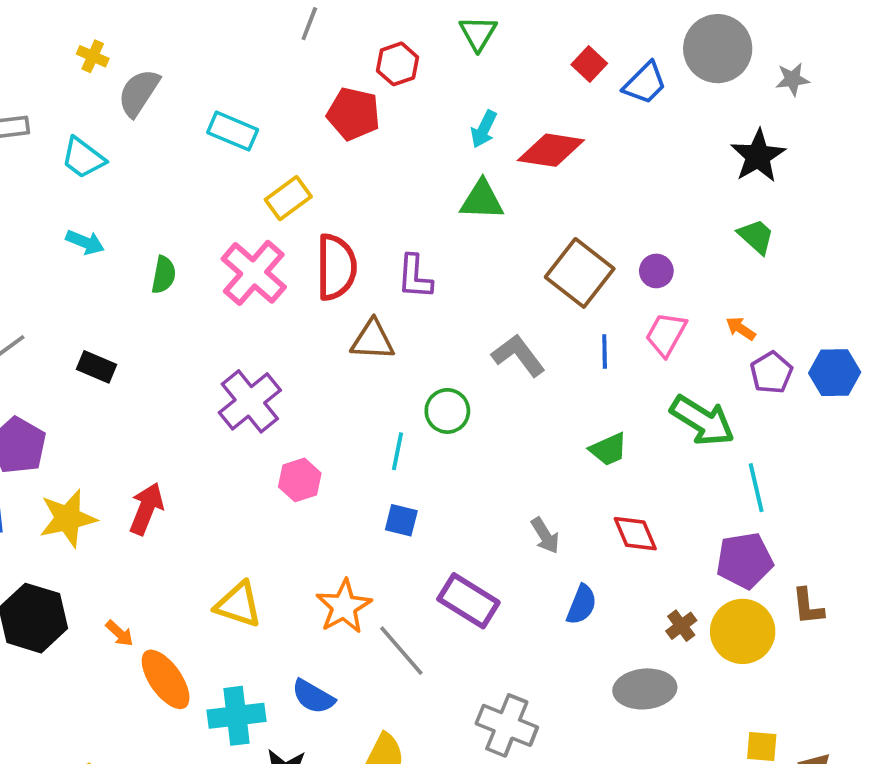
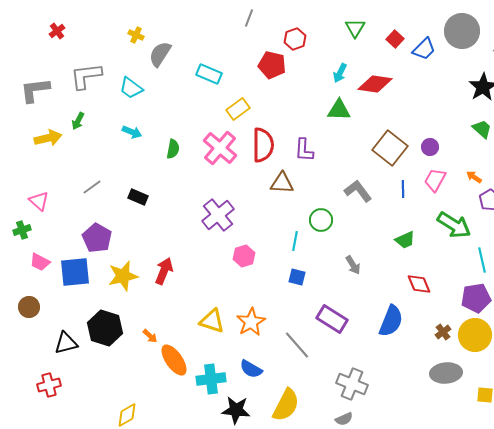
green triangle: (478, 33) -> (355, 28), moved
gray arrow: (545, 536) -> (353, 265), moved
blue semicircle: (582, 605) -> (391, 321), size x1.5
orange star: (344, 607) -> (251, 322), moved
gray ellipse: (645, 689) -> (446, 373), moved

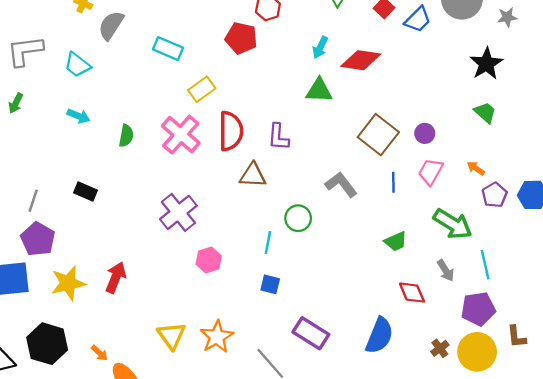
gray line: (92, 187) -> (33, 201), moved, turned -36
gray arrow: (353, 265) -> (446, 270), moved
yellow triangle: (212, 321) -> (171, 336), turned 36

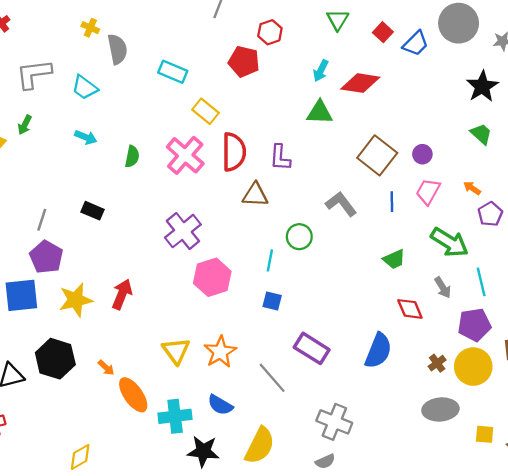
gray semicircle: (111, 25) -> (117, 49), turned 136
yellow rectangle: (202, 89) -> (206, 111), turned 75
pink hexagon: (209, 260) -> (212, 277), size x1.5

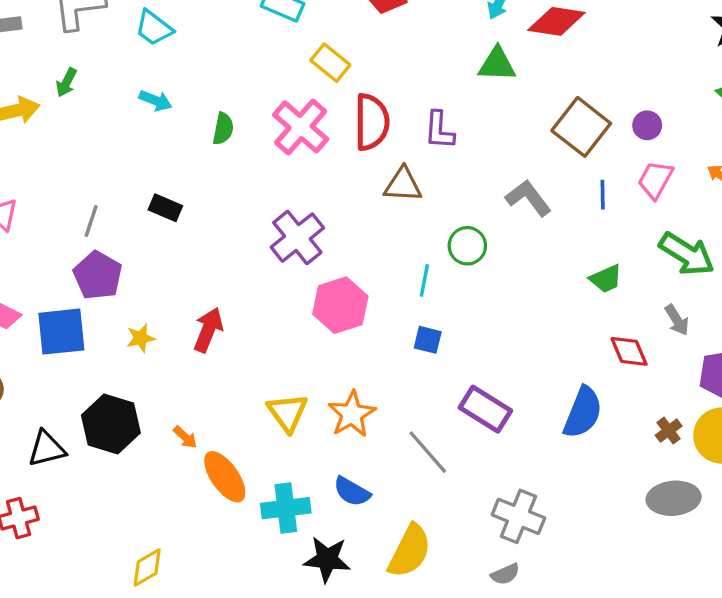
yellow star: (76, 300) -> (141, 338), size x0.6

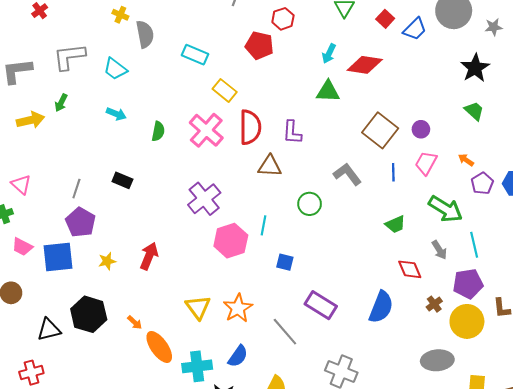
cyan line: (424, 280) -> (264, 225), moved
brown cross: (669, 431) -> (434, 304), moved
blue semicircle: (352, 492) -> (238, 356), turned -85

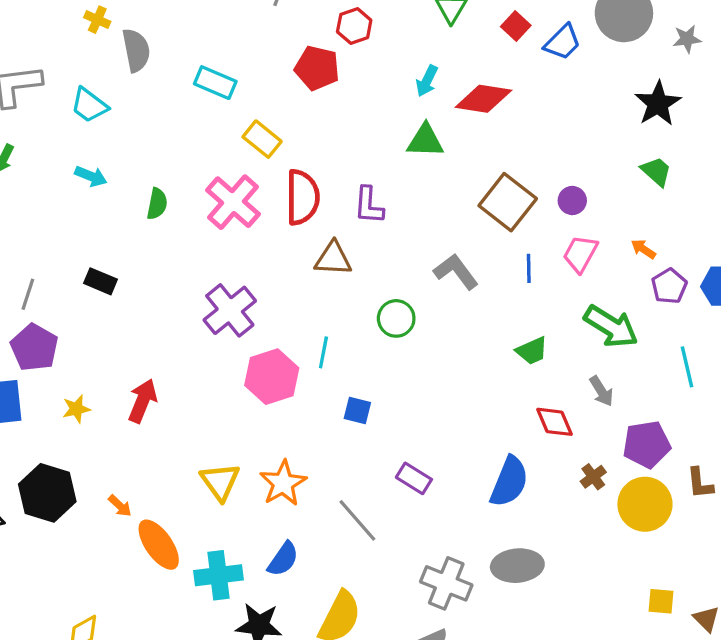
cyan line: (474, 245) -> (687, 367), moved
purple rectangle: (321, 305) -> (414, 478), size x0.7
gray ellipse: (437, 360) -> (517, 566), moved

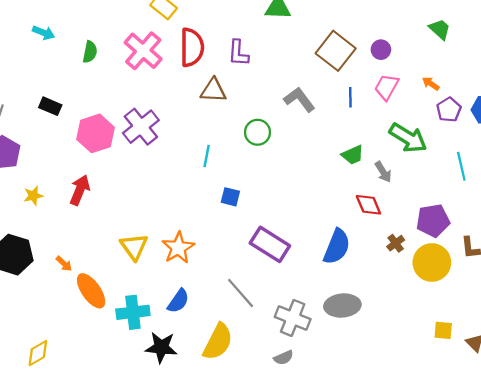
pink hexagon: (272, 377) -> (96, 133), moved
gray arrow: (601, 391) -> (383, 172), moved
purple rectangle: (414, 478) -> (270, 244), size x1.6
gray line: (357, 520) -> (241, 293), moved

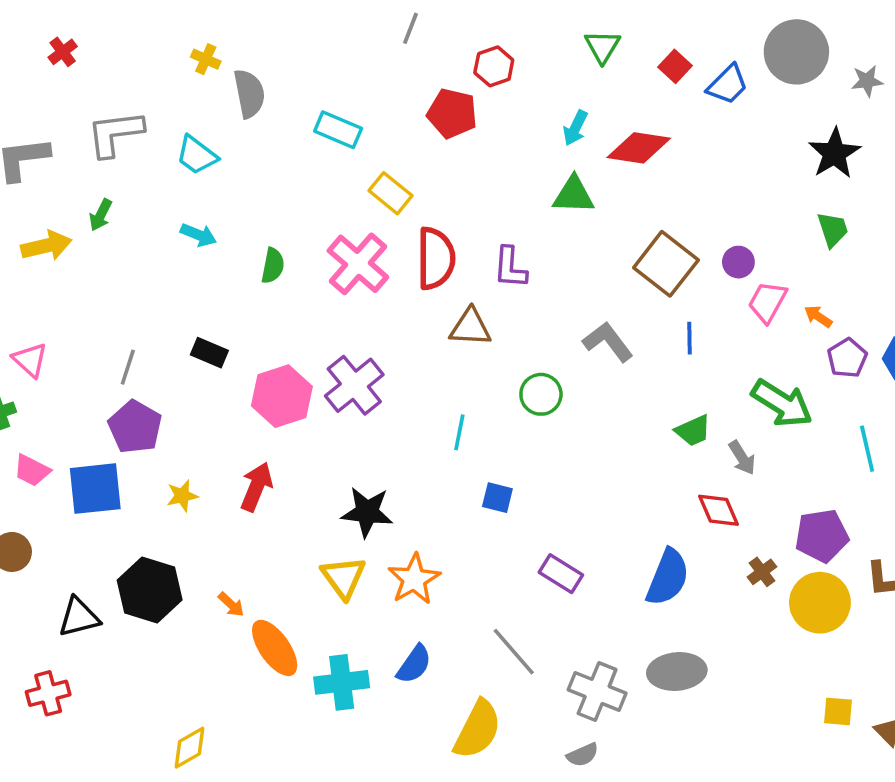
green trapezoid: (440, 29) -> (833, 229), turned 30
pink trapezoid: (387, 87) -> (767, 302), moved
purple rectangle: (270, 244) -> (561, 574), size x0.7
black star: (161, 347) -> (367, 512), moved

